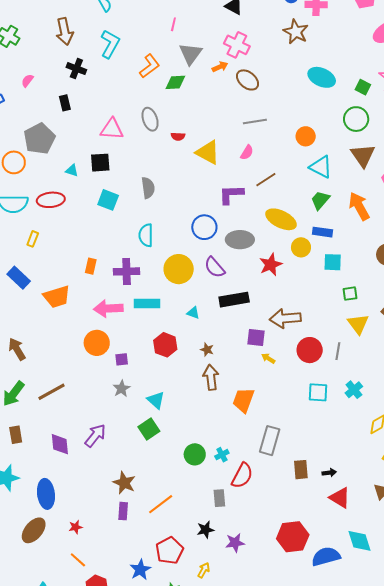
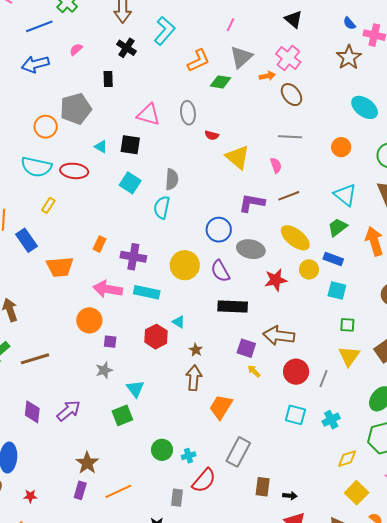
orange circle: (306, 136) -> (341, 147), moved
pink semicircle: (247, 152) -> (276, 165), turned -63
cyan semicircle: (146, 235) -> (162, 207), moved
cyan triangle: (193, 313) -> (179, 322), moved

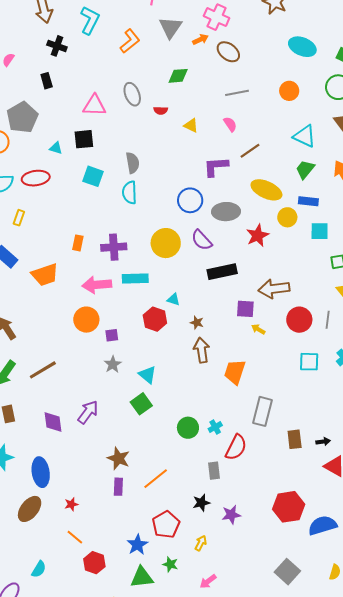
green diamond: (220, 82) -> (178, 76), moved
yellow triangle: (238, 157) -> (191, 126), size x0.6

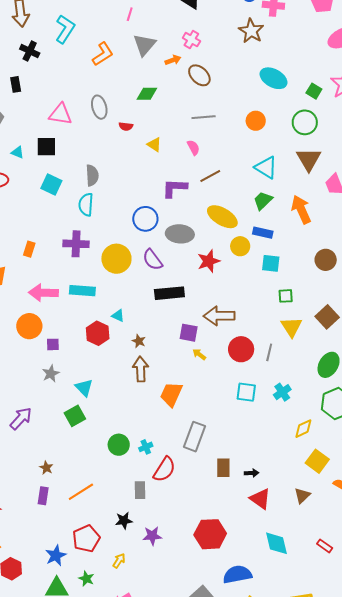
pink cross: (217, 17) -> (191, 40), size x0.7
purple cross: (114, 247) -> (76, 244), moved
brown star: (119, 458) -> (46, 468), size x0.6
blue semicircle: (322, 525) -> (237, 574), moved

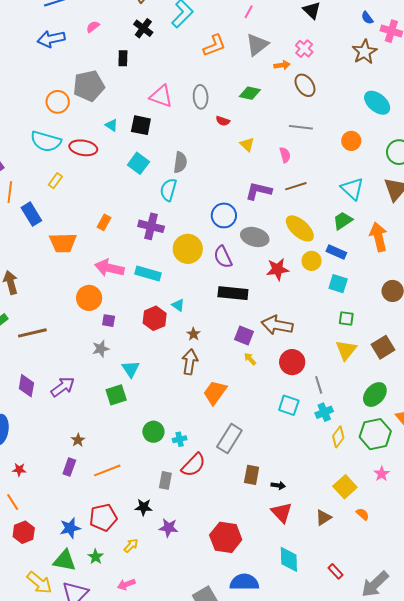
gray line: (269, 352) -> (319, 385), moved, turned -42
yellow diamond: (303, 429) -> (338, 437), moved, turned -40

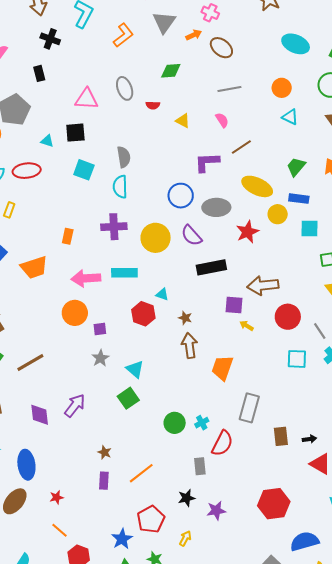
cyan triangle: (352, 189) -> (290, 117), moved, size x0.7

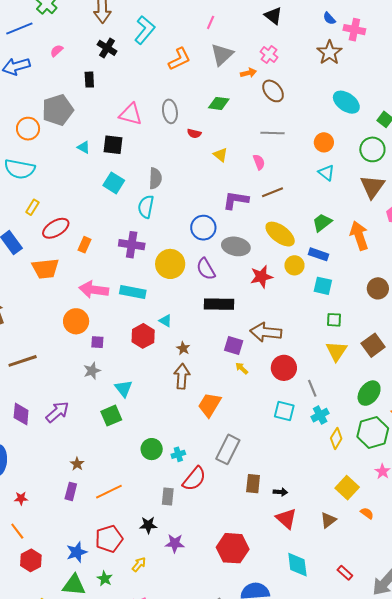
red ellipse: (27, 171) -> (56, 228), moved, turned -36

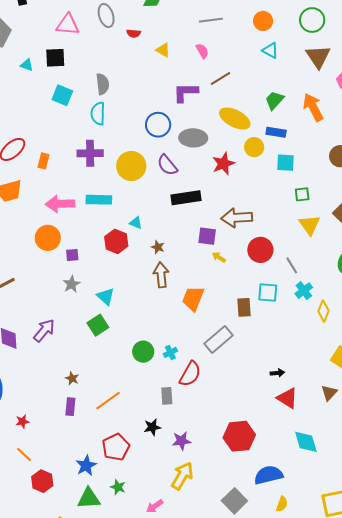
gray rectangle: (228, 449) -> (218, 340), turned 32
brown rectangle: (253, 484) -> (244, 307), moved
yellow arrow: (139, 564) -> (182, 476), moved, size x1.8

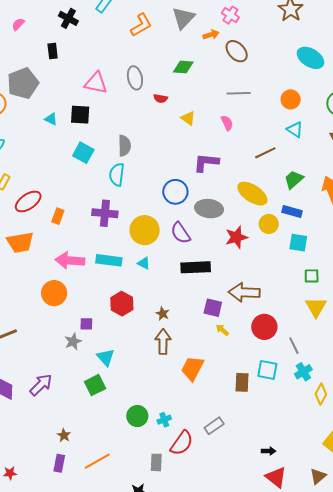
brown line: (221, 79) -> (265, 153), moved
cyan triangle: (136, 223) -> (144, 263), moved
purple square: (72, 255) -> (86, 324), moved
gray rectangle: (218, 340) -> (214, 426), moved, size x0.7

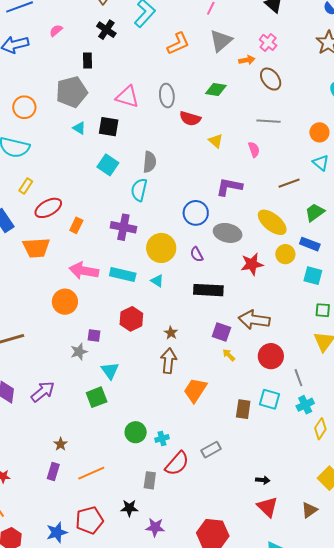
gray pentagon: (23, 83) -> (72, 92), moved
red semicircle: (161, 98) -> (190, 119), size x1.5
purple semicircle: (180, 233) -> (197, 254), size x0.7

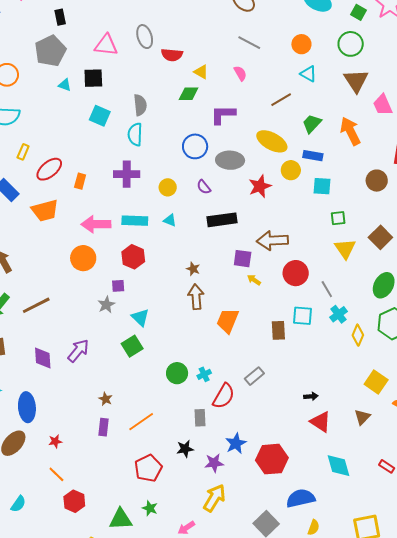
green diamond: (216, 89) -> (189, 94), moved
gray line: (268, 121) -> (249, 43), turned 35
yellow circle: (161, 248) -> (168, 187), size x0.6
red hexagon: (131, 319) -> (133, 257), moved
blue star: (57, 532) -> (236, 443), moved

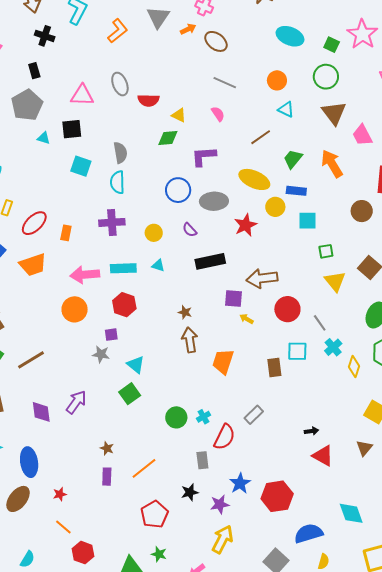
gray star: (106, 305) -> (101, 354), turned -30
cyan diamond: (339, 466) -> (351, 513), moved

